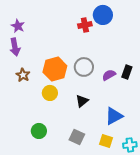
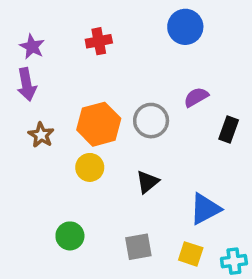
red cross: (85, 25) -> (99, 41), moved
purple semicircle: (109, 75) -> (196, 97), moved
gray square: (77, 137) -> (138, 247), turned -35

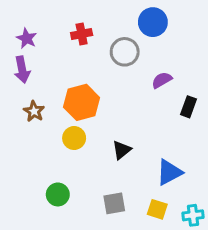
gray circle: (151, 121) -> (125, 52), moved

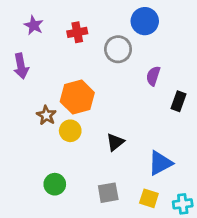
purple star: (27, 38) -> (34, 25), moved
purple semicircle: (162, 80) -> (153, 76), turned -42
brown star: (34, 111) -> (46, 115), moved

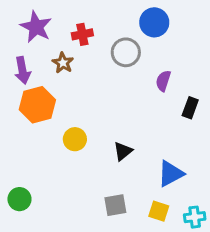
purple star: (34, 25) -> (36, 27), size x1.5
orange hexagon: (77, 97) -> (37, 105), moved
brown star: (46, 115) -> (63, 63), moved
green circle: (55, 184) -> (19, 199), moved

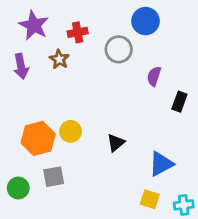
orange hexagon: (37, 105) -> (38, 138), moved
gray square: (115, 205) -> (54, 177), moved

